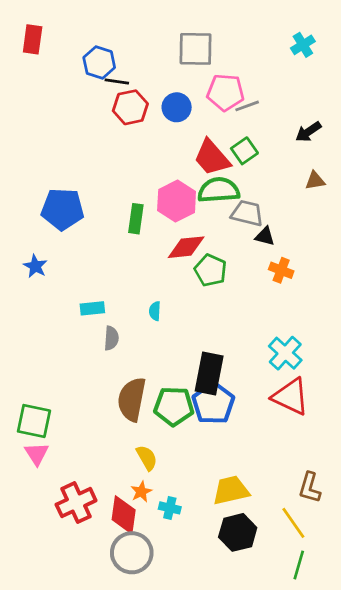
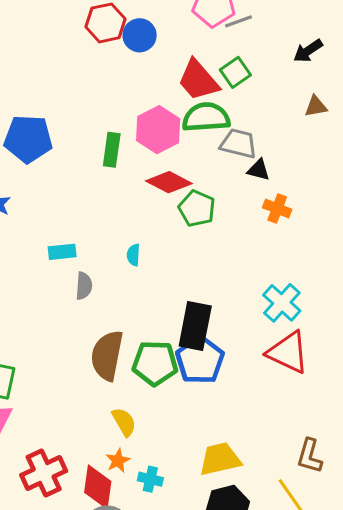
blue circle: (177, 107) -> (140, 35), moved
red diamond: (186, 247) -> (169, 182), turned 33

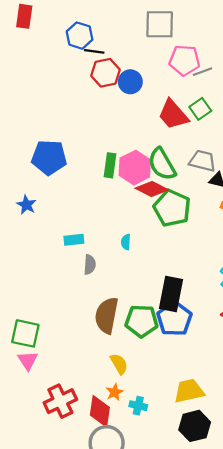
green semicircle: (206, 117) -> (162, 164), moved, turned -116
pink hexagon: (158, 130) -> (135, 168), moved
green pentagon: (197, 209) -> (172, 208), size x1.4

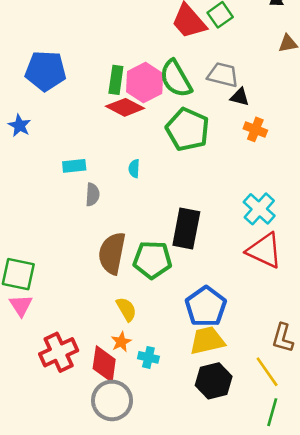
red diamond: (152, 189) -> (125, 107), moved
blue pentagon: (174, 319) -> (206, 307), moved

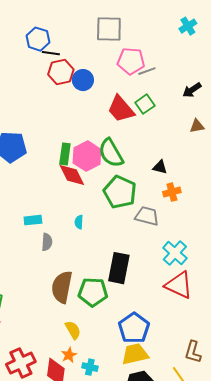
gray trapezoid: (223, 75) -> (147, 216), moved
red diamond: (125, 107) -> (72, 175), turned 36
orange cross: (255, 129) -> (172, 192), turned -36

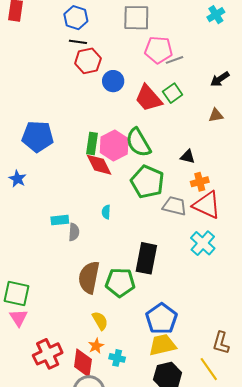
blue hexagon: (38, 39) -> (76, 18), moved
blue circle: (83, 80) -> (113, 81), moved
brown triangle: (197, 126) -> (216, 115), moved
cyan rectangle: (33, 220) -> (60, 220), moved
red triangle: (179, 285) -> (207, 205), moved

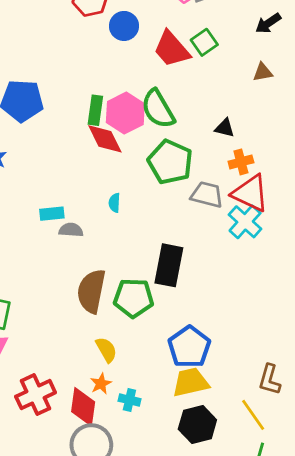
gray semicircle: (74, 232) -> (71, 230), turned -90
cyan cross: (203, 243) -> (245, 222), moved

